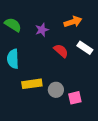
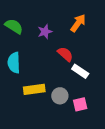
orange arrow: (73, 22) -> (78, 23), turned -36
white rectangle: (85, 48) -> (80, 71), moved

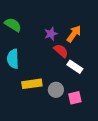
orange arrow: (78, 23) -> (74, 34), moved
purple star: (45, 32) -> (51, 34), moved

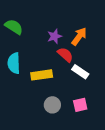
yellow rectangle: (32, 84) -> (42, 75), moved
gray circle: (56, 90) -> (52, 105), moved

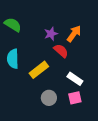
white rectangle: (80, 72) -> (75, 79), moved
yellow rectangle: (42, 75) -> (39, 70), turned -30

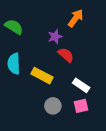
orange arrow: (74, 34) -> (76, 18), moved
yellow rectangle: (39, 70) -> (42, 76), turned 66

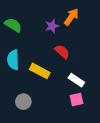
purple star: (55, 37) -> (52, 26), moved
gray circle: (53, 106) -> (23, 102), moved

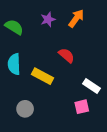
purple star: (52, 26) -> (48, 19), moved
white rectangle: (76, 80) -> (92, 86), moved

